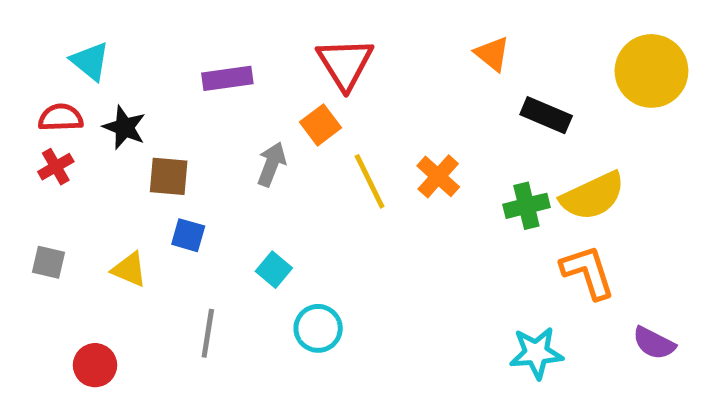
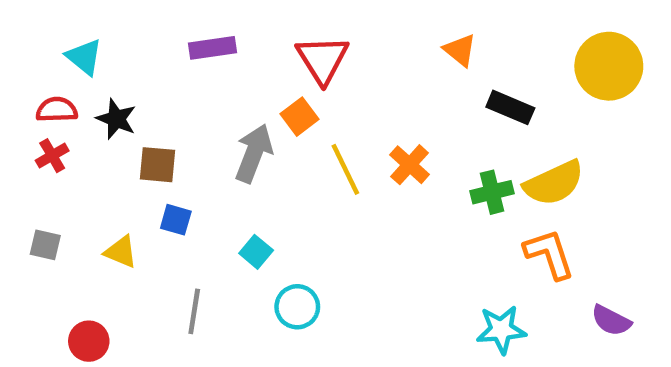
purple rectangle: (227, 78) -> (212, 48), moved
gray arrow: (272, 164) -> (254, 153), size x1.4

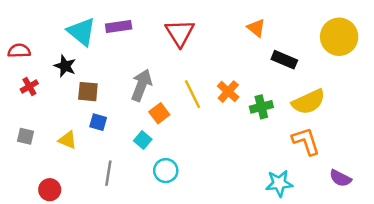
cyan triangle: (84, 57) -> (82, 32), moved, size x1.4
red semicircle: (57, 110) -> (19, 51), moved
orange square: (300, 117) -> (159, 113), moved
green cross: (492, 192) -> (261, 107), moved

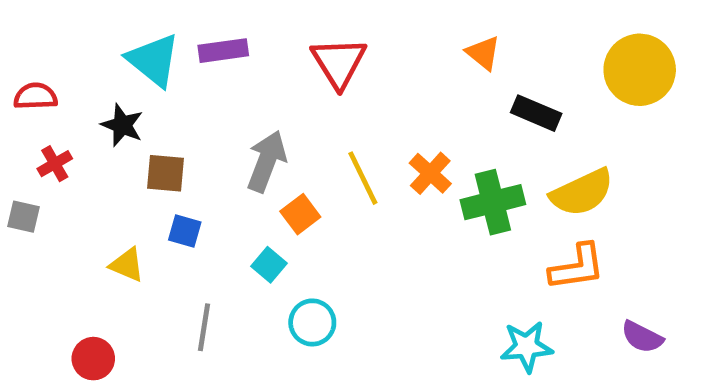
green cross: (261, 107) -> (493, 202), size x1.4
gray square: (25, 136) -> (23, 217), moved
orange L-shape: (306, 141) -> (577, 267), turned 100

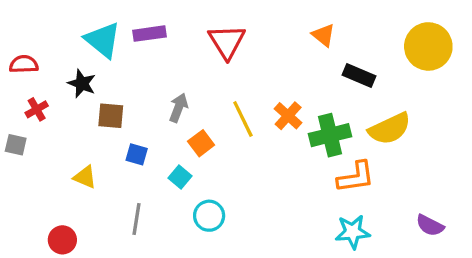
gray arrow: (267, 161) -> (178, 108), size x0.7
blue square: (185, 231) -> (137, 154), moved
orange L-shape: (577, 267) -> (356, 177), moved

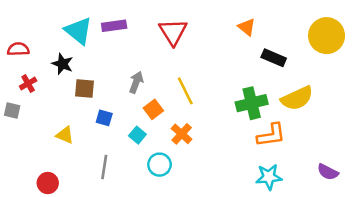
orange cross: (288, 116) -> (182, 134), moved

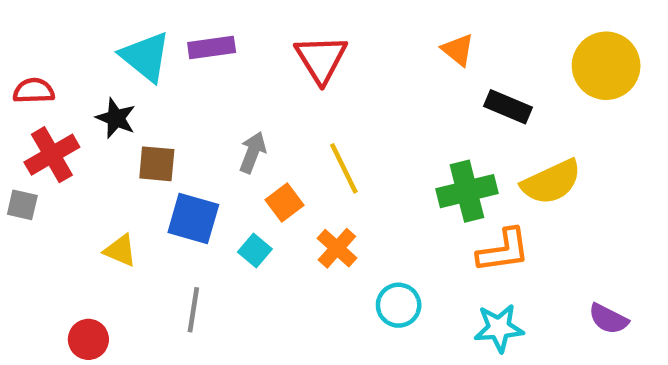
red cross: (28, 84) -> (52, 155), size x1.6
blue square: (104, 118) -> (193, 219), size x1.6
cyan circle: (160, 165) -> (399, 305), moved

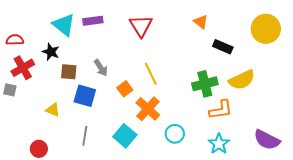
gray arrow: (253, 152) -> (101, 68), moved, turned 126
orange cross: (337, 248) -> (148, 109), size x1.4
cyan square: (255, 250) -> (125, 136), moved, size x1.6
purple semicircle: (608, 319) -> (267, 140), size x1.5
cyan star: (499, 328) -> (219, 144), turned -30

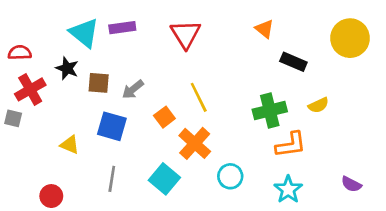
gray arrow: (101, 68) -> (133, 89), turned 84
brown square: (69, 72) -> (99, 83), moved
yellow semicircle: (242, 80) -> (318, 105), size x0.6
purple semicircle: (267, 140) -> (351, 184), size x0.6

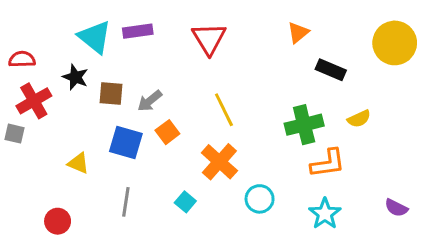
orange triangle: (264, 29) -> (298, 33), turned 42
orange square: (164, 117) -> (167, 132), moved
cyan square: (164, 179) -> (185, 202), size x0.6

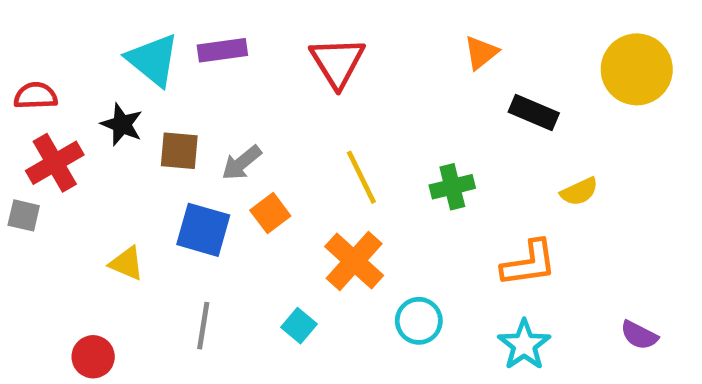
green cross: (304, 125) -> (452, 187), moved, size x0.7

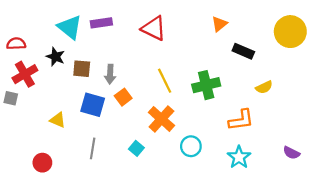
red triangle: (337, 62) -> (154, 28), turned -32
gray arrow: (242, 163) -> (110, 74), turned -48
green cross: (452, 187) -> (206, 85), size x1.4

